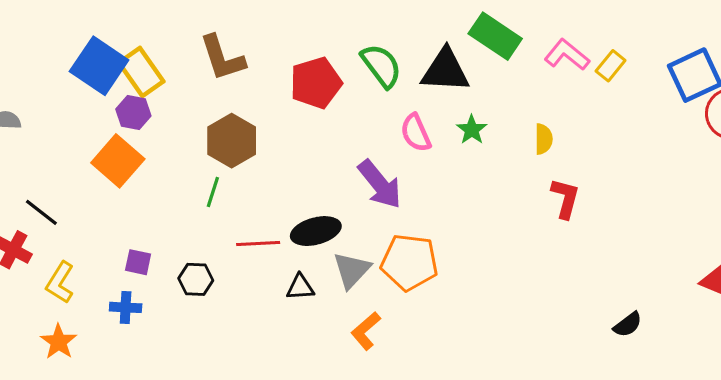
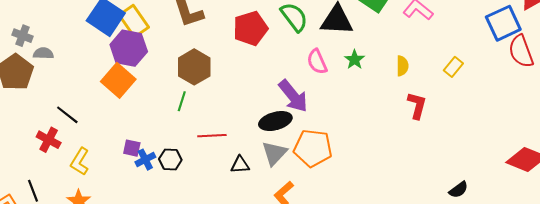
yellow rectangle: (611, 66) -> (453, 67), moved
purple hexagon: (133, 113) -> (129, 48), size x1.6
black ellipse: (316, 231) -> (275, 121), moved
blue cross: (126, 307) -> (145, 160), moved, turned -30

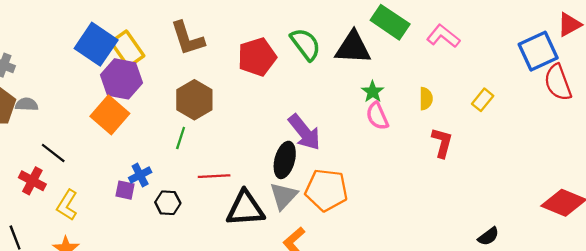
gray semicircle: (43, 53) -> (27, 104), moved
pink semicircle: (317, 62) -> (377, 116), moved
black ellipse: (275, 121) -> (285, 160), turned -60
blue cross: (145, 160) -> (140, 175), moved
black triangle: (240, 165) -> (245, 209), size x1.8

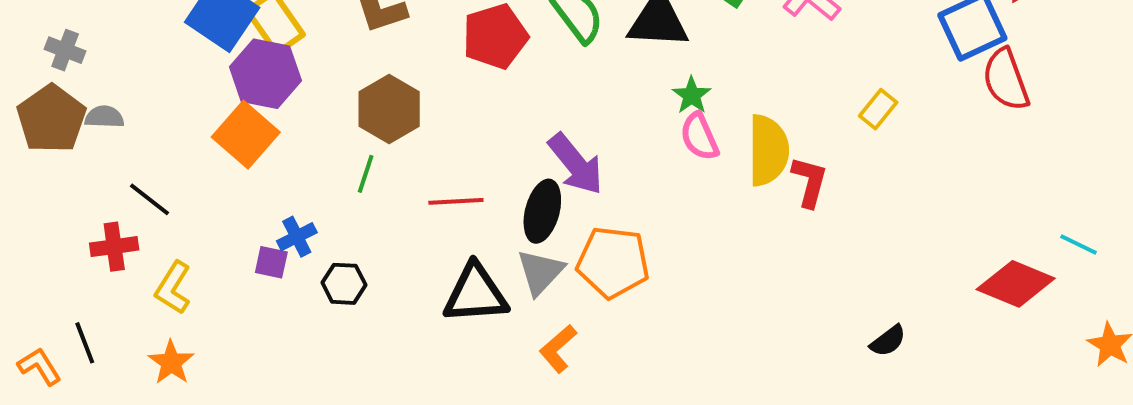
yellow semicircle: (426, 99) -> (768, 150), moved, size x1.8
red line: (214, 176) -> (456, 201), moved
red cross: (32, 181) -> (114, 247), turned -36

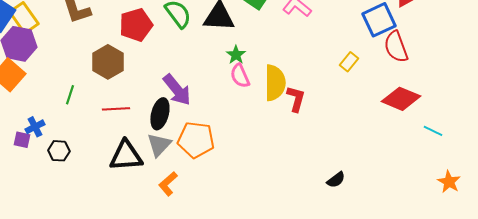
brown hexagon: (389, 109) -> (108, 62), moved
yellow rectangle: (878, 109) -> (349, 62), moved
red diamond: (1016, 284) -> (401, 99), moved

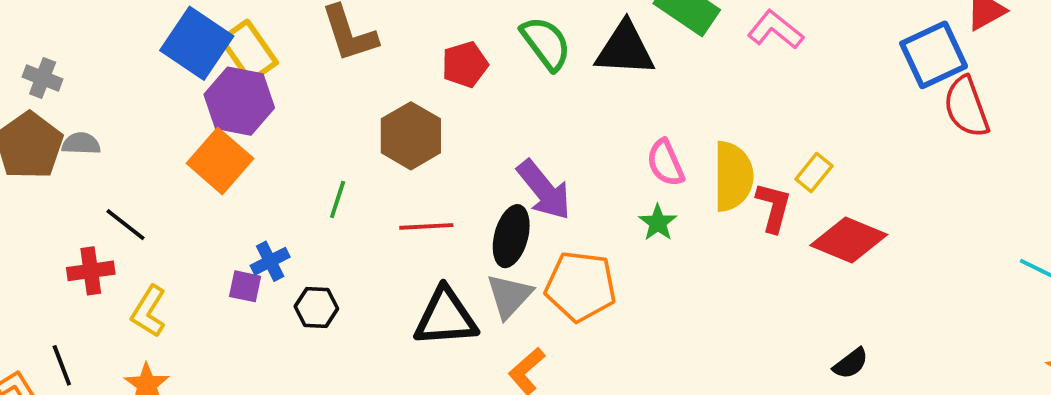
red pentagon: (136, 25) -> (465, 64), size x0.7
green star: (236, 55) -> (658, 223), moved
yellow rectangle: (349, 62) -> (814, 172), moved
red diamond: (401, 99) -> (849, 240), moved

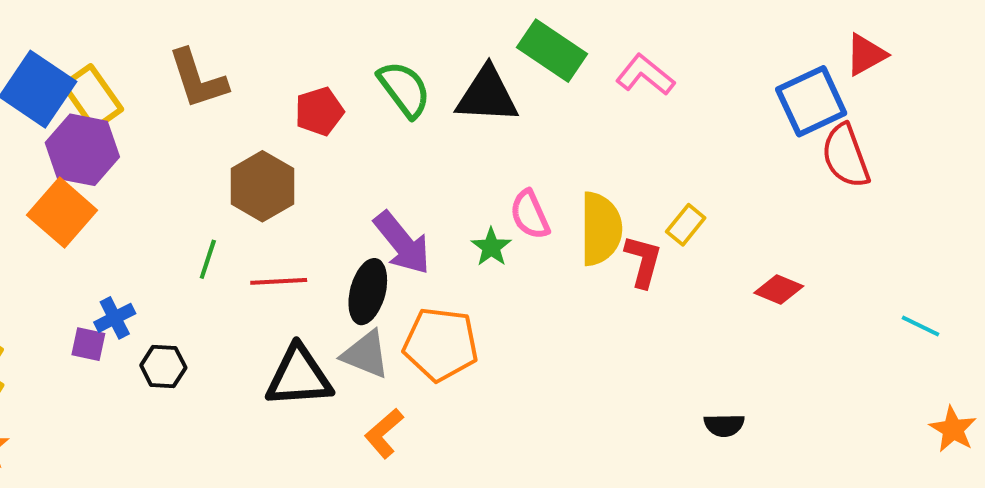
green line: (338, 199) -> (208, 259), moved
green star: (658, 223) -> (491, 247), moved
red diamond: (849, 240) -> (779, 290), moved, size x0.6
gray triangle: (509, 296) -> (366, 354), turned -51
black semicircle: (851, 363) -> (724, 425), turned 36

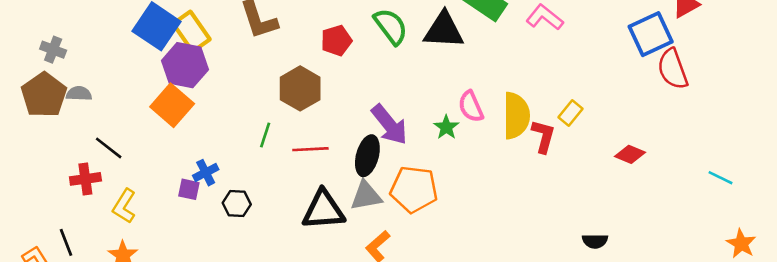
gray triangle: (366, 354) -> (366, 196), turned -32

